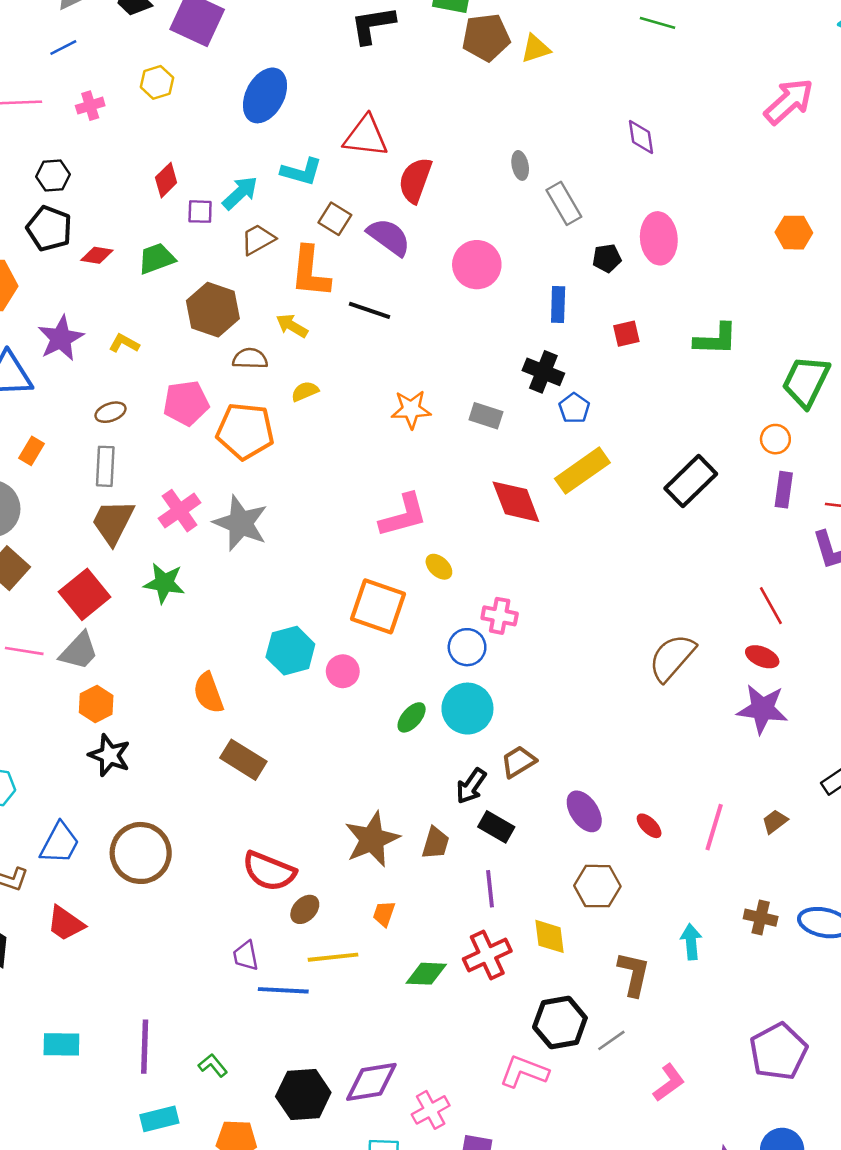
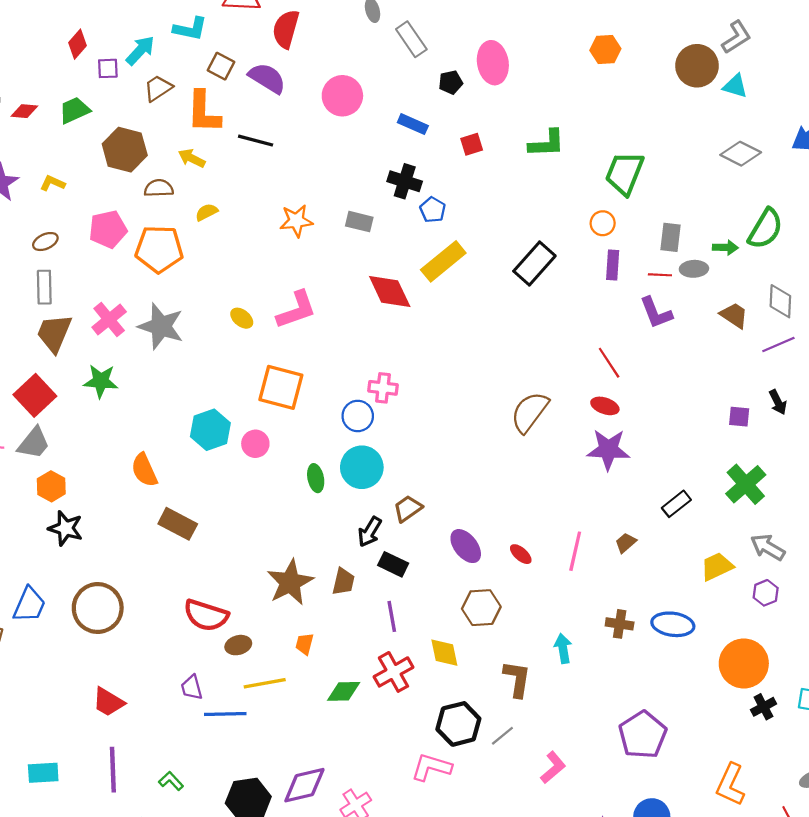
blue rectangle: (558, 304) -> (413, 124), turned -64
yellow ellipse: (439, 567) -> (242, 318), moved
green ellipse: (412, 717) -> (316, 478), turned -48
brown ellipse: (305, 909) -> (238, 645), turned 35
red trapezoid: (66, 924) -> (108, 702), moved

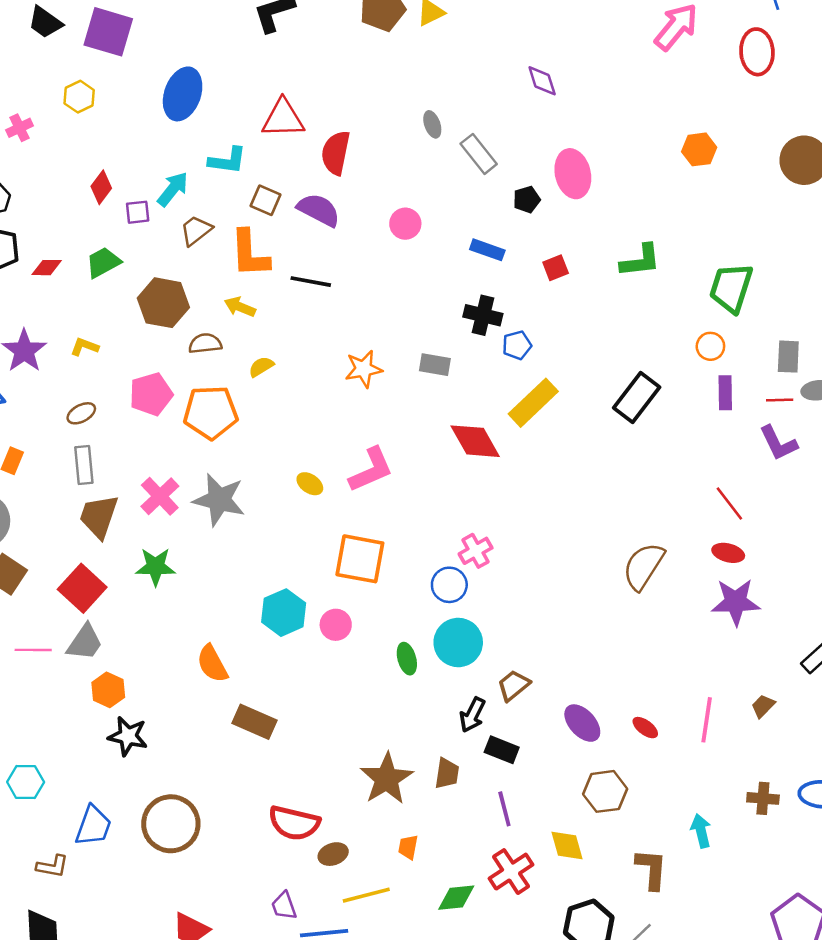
pink circle: (342, 96) -> (405, 224), size x0.7
blue pentagon: (433, 210) -> (517, 345), turned 30
pink cross: (383, 388) -> (476, 551), turned -32

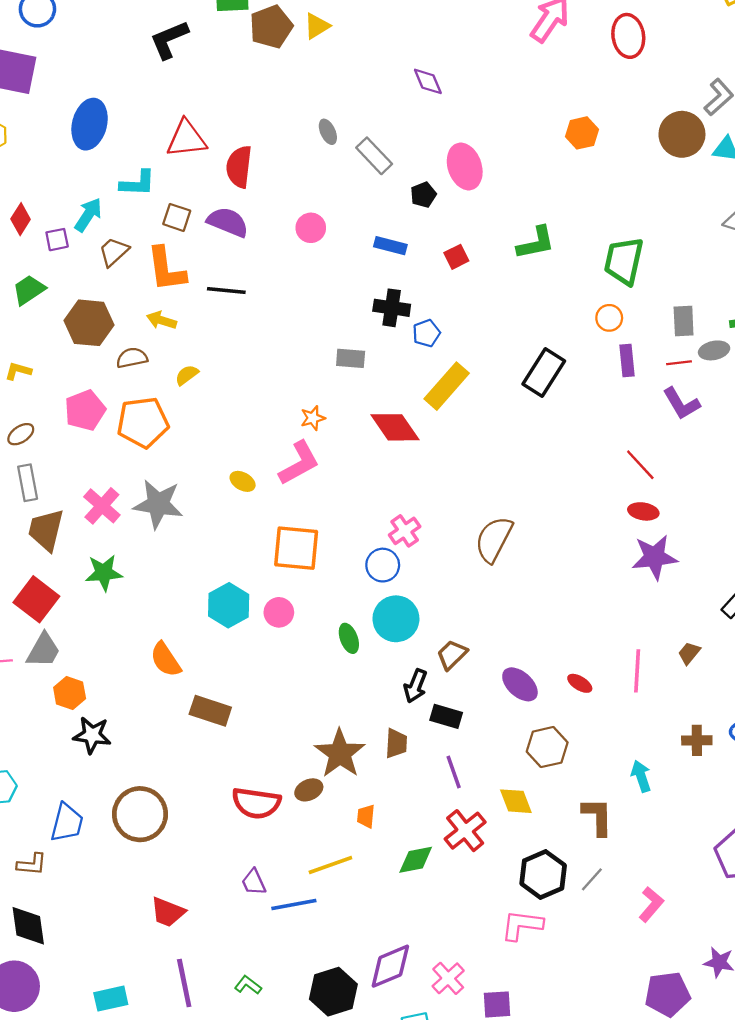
orange star: (364, 369) -> (313, 418), moved, size x0.7
brown semicircle: (644, 566) -> (494, 539), moved
brown ellipse: (333, 854) -> (309, 790), moved

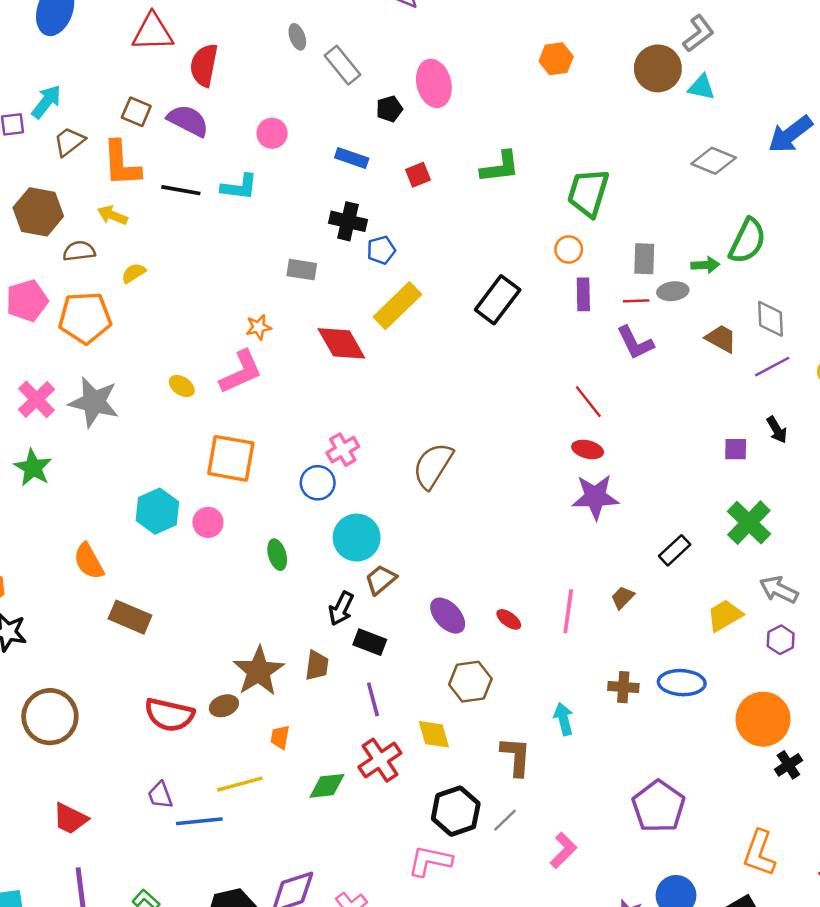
cyan L-shape: (138, 183) -> (239, 187), moved
green star: (104, 573) -> (33, 468), turned 30
cyan circle: (396, 619) -> (357, 538), moved

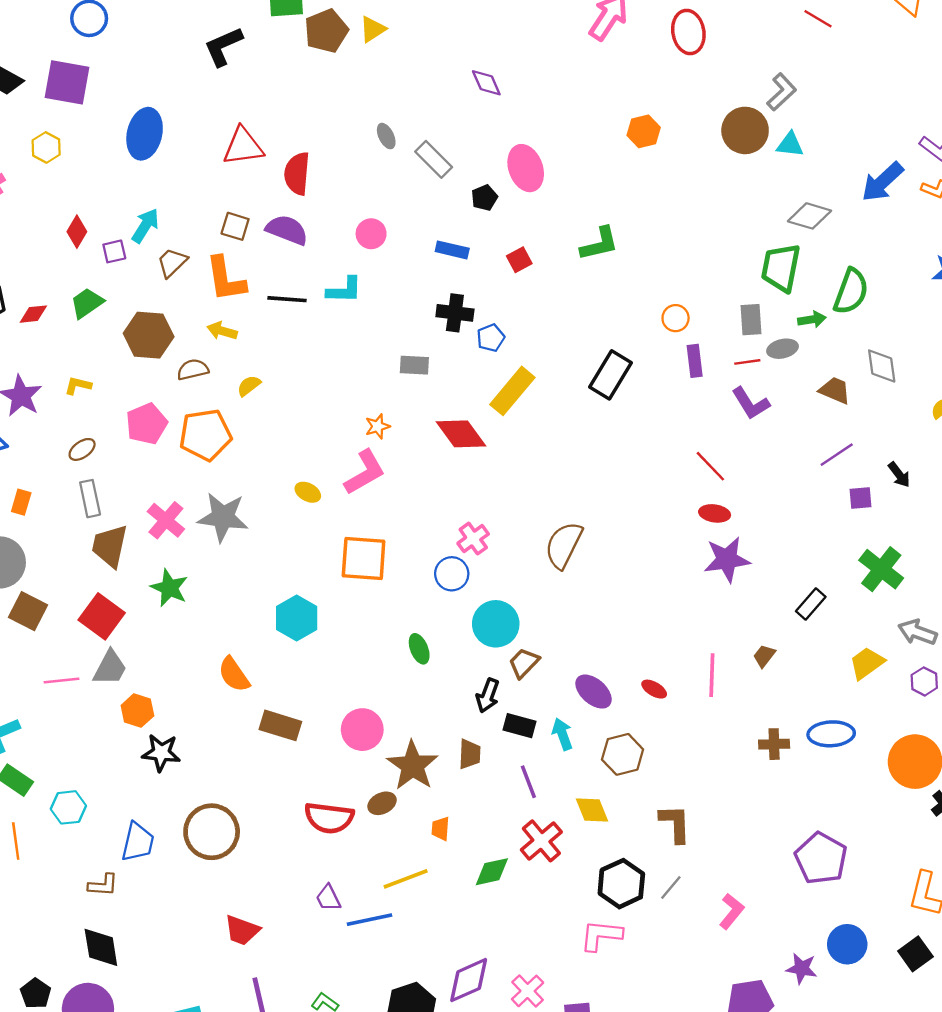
green trapezoid: (588, 193) -> (781, 268), moved
purple line: (772, 367) -> (837, 455), moved
pink circle: (208, 522) -> (362, 730), moved, size x1.4
cyan arrow: (564, 719) -> (562, 734), moved

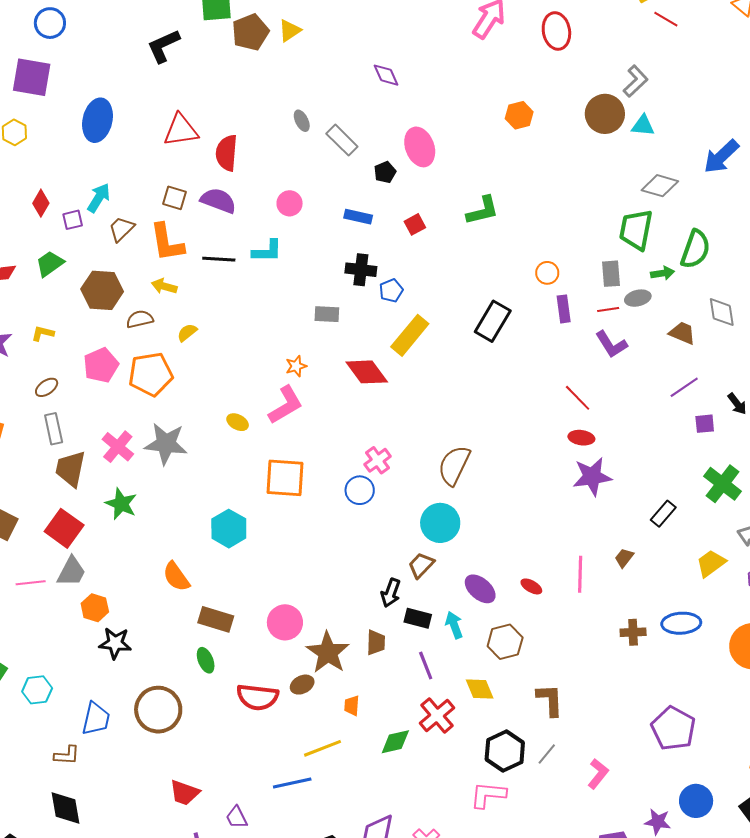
cyan circle: (496, 624) -> (440, 523), moved
green ellipse: (419, 649) -> (206, 660), moved
purple trapezoid: (328, 898) -> (237, 817), moved

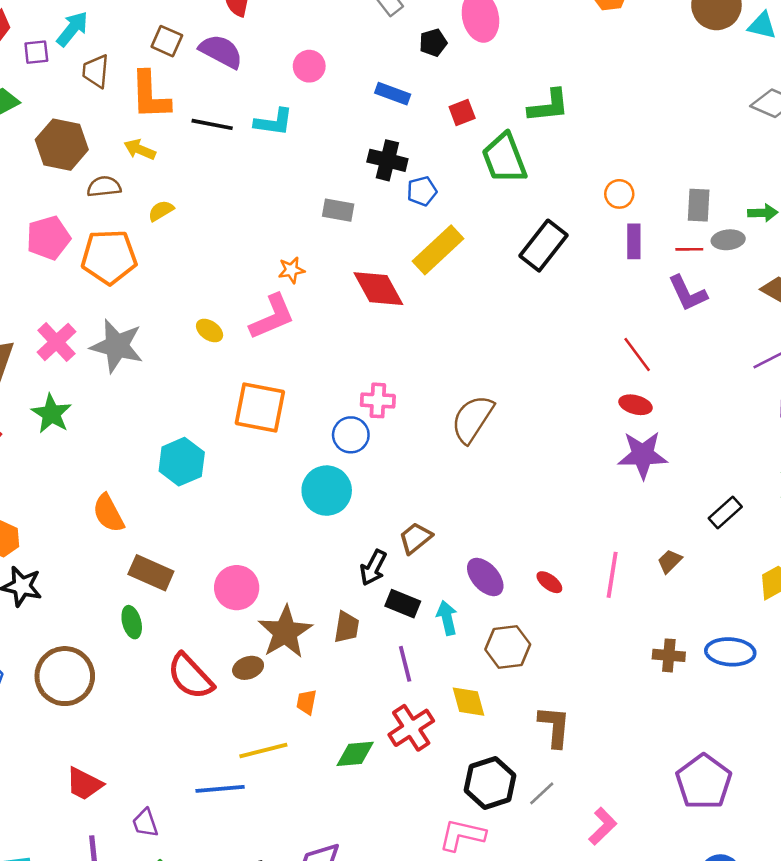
brown trapezoid: (121, 229) -> (96, 71), turned -48
green trapezoid: (636, 230) -> (504, 158), moved, turned -39
pink cross: (378, 460) -> (378, 400), turned 32
cyan circle: (440, 523) -> (327, 491), moved
red semicircle: (257, 697) -> (190, 676), turned 33

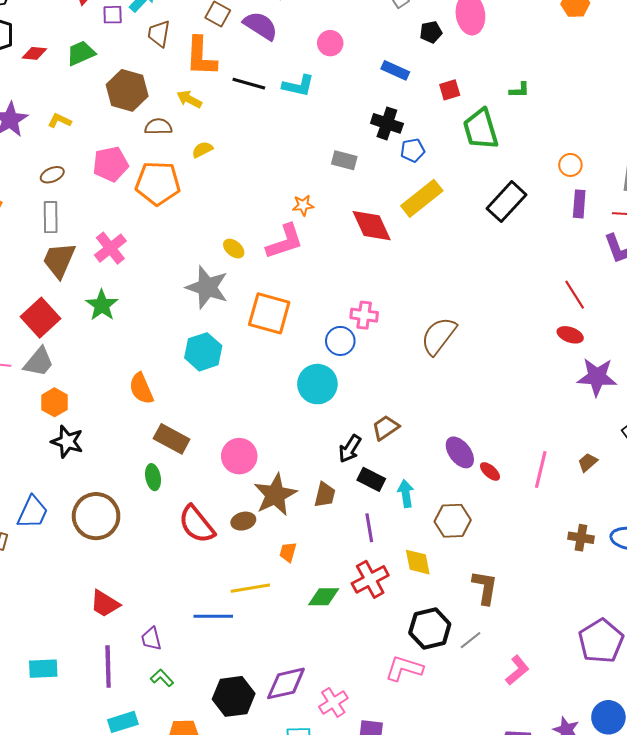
green L-shape: (549, 106) -> (519, 90), size x0.6
gray star: (117, 346) -> (207, 287), moved
purple star: (643, 455) -> (597, 377), moved
purple ellipse: (485, 577) -> (460, 452), moved

